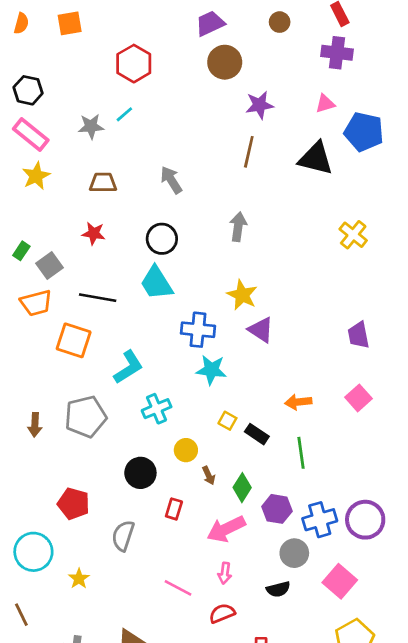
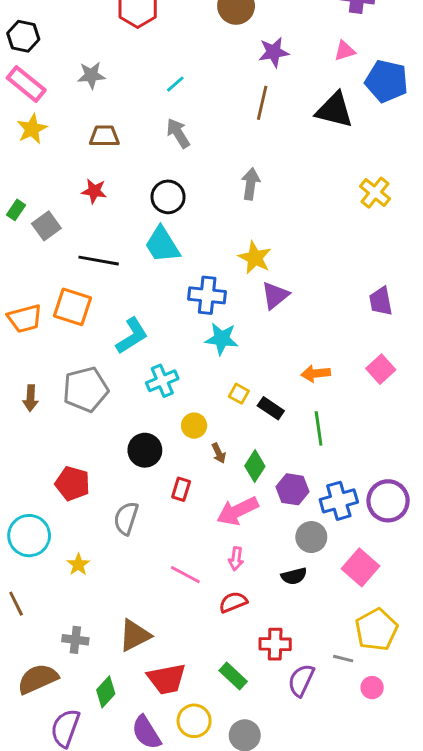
cyan line: (124, 114) -> (175, 84), moved
orange trapezoid: (36, 303) -> (25, 318), moved
purple triangle: (261, 330) -> (275, 295), turned 48

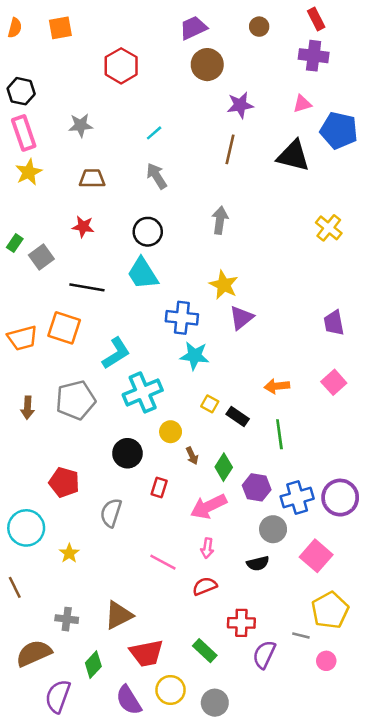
pink rectangle: (26, 84) -> (24, 133), turned 32
cyan cross: (162, 381) -> (143, 392), size x1.4

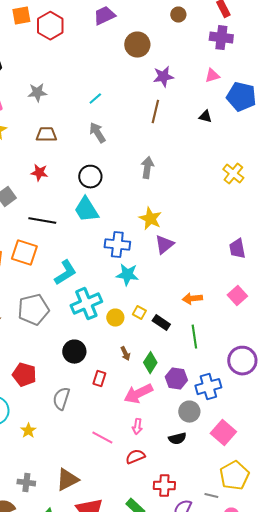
purple trapezoid: (193, 28) -> (104, 16), moved
red hexagon: (121, 66) -> (50, 26), moved
black triangle: (293, 156) -> (205, 117), size x0.5
yellow circle: (171, 432) -> (115, 318), moved
purple circle: (340, 498) -> (242, 361), moved

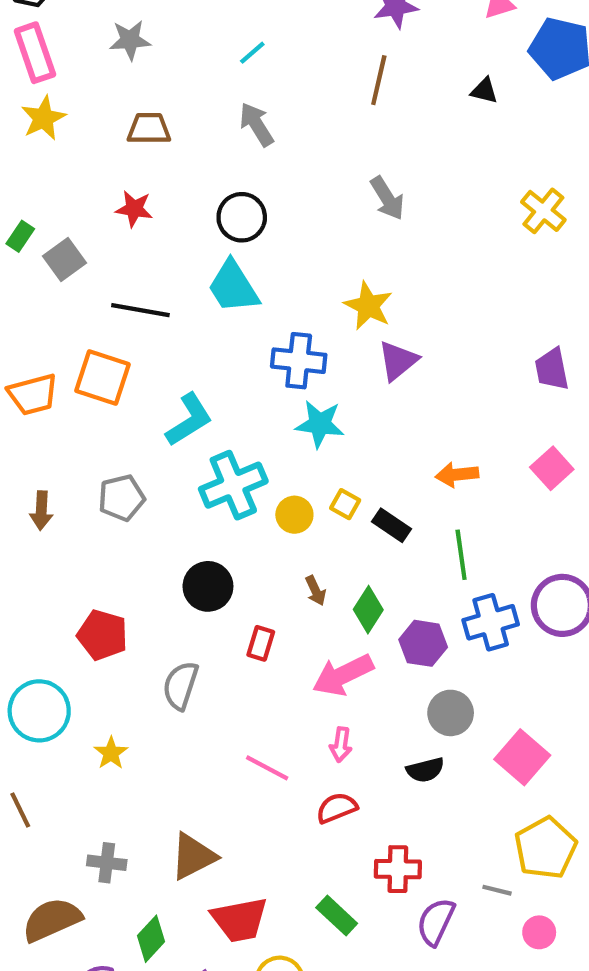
gray arrow: (147, 168) -> (387, 198), moved, turned 140
gray pentagon: (33, 310) -> (121, 498), size x0.7
blue cross: (208, 387) -> (491, 622), moved

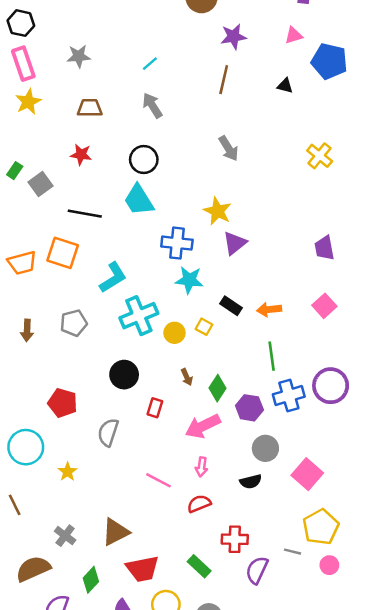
black rectangle: (391, 525) -> (231, 306), moved
gray cross: (107, 863) -> (65, 536), turned 30
pink circle: (539, 932) -> (329, 565), moved

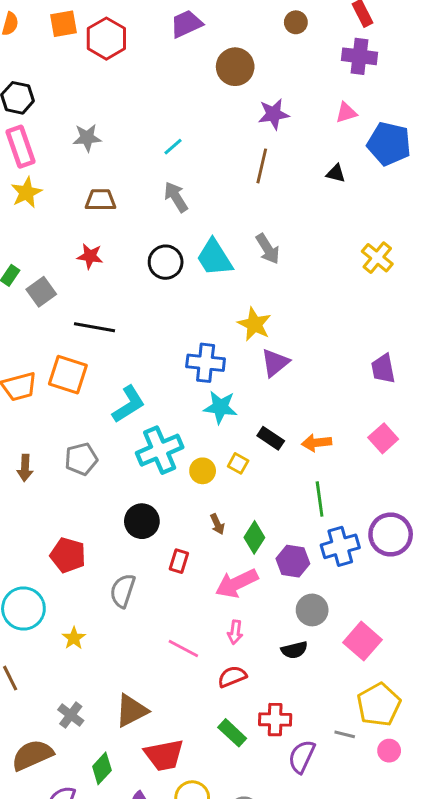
cyan trapezoid: (139, 200) -> (214, 258), moved
green rectangle: (199, 566) -> (232, 733), moved

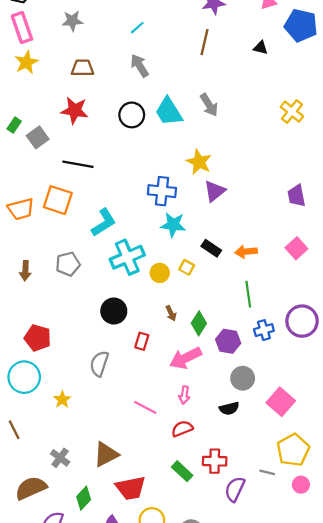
red star: (90, 256) -> (75, 110), size x1.4
blue cross: (340, 546) -> (264, 330), size x0.7
red pentagon: (68, 555) -> (38, 338), moved

